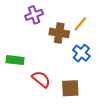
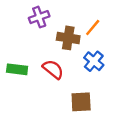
red semicircle: (41, 79) -> (53, 69), moved

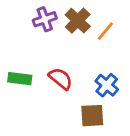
brown cross: (68, 38) -> (78, 21), moved, turned 35
blue cross: (94, 61) -> (107, 85), moved

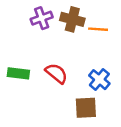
brown cross: (78, 21) -> (72, 19), turned -30
orange line: (105, 31) -> (98, 29), turned 54

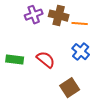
blue cross: (99, 80) -> (81, 52), moved
brown square: (86, 108) -> (70, 88), turned -30

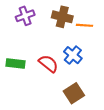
purple cross: (34, 15) -> (25, 16), moved
blue cross: (81, 52) -> (73, 55), moved

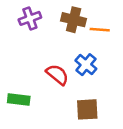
green rectangle: (16, 64) -> (19, 99), moved
brown square: (74, 93) -> (87, 109), turned 30

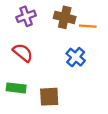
red semicircle: (57, 75) -> (23, 53), moved
brown square: (87, 109) -> (49, 97), moved

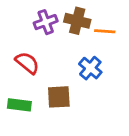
purple cross: (26, 16) -> (46, 22), moved
brown square: (49, 97) -> (59, 97), moved

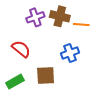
blue cross: (90, 68) -> (70, 53), turned 30
green rectangle: (19, 105) -> (15, 82), turned -36

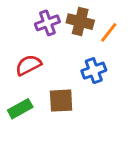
orange line: (81, 24) -> (109, 32), turned -56
red semicircle: (21, 49) -> (28, 65), turned -66

